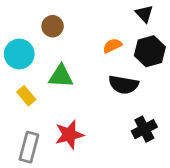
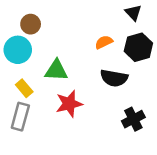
brown circle: (53, 26) -> (31, 24), moved
red star: (69, 135) -> (69, 104), moved
gray rectangle: (29, 147) -> (20, 117), moved

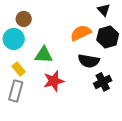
orange semicircle: (104, 42) -> (81, 33), size x1.5
black cross: (133, 119) -> (103, 82), moved

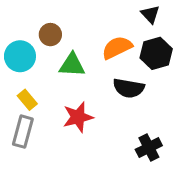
brown circle: (24, 19) -> (50, 35), moved
green triangle: (44, 55) -> (72, 65), moved
black cross: (103, 82) -> (149, 147), moved

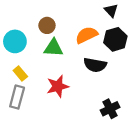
brown circle: (50, 35) -> (47, 25), moved

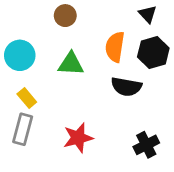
brown circle: (47, 25) -> (65, 16), moved
orange semicircle: (87, 35) -> (115, 47), turned -55
red star: (58, 86) -> (78, 138), moved

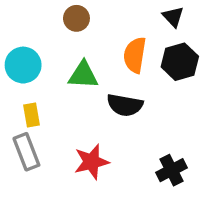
black semicircle: (126, 87) -> (125, 105), moved
yellow rectangle: (27, 98) -> (31, 115), turned 30
gray rectangle: (23, 129) -> (26, 152), turned -36

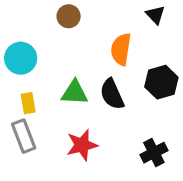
black hexagon: (180, 62) -> (161, 82), moved
green triangle: (83, 75) -> (75, 93), moved
black semicircle: (125, 105) -> (112, 94), turned 56

